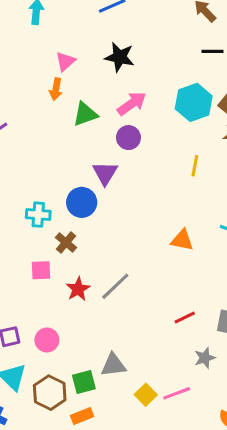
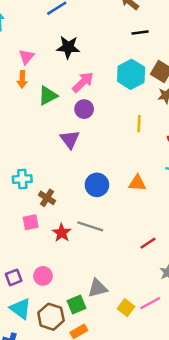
blue circle: (82, 202) -> (97, 185), moved
gray line: (115, 286) -> (90, 226), turned 70

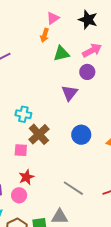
brown cross: (47, 198) -> (39, 134), size x1.5
gray line: (90, 226) -> (73, 188), moved
red star: (62, 233) -> (26, 177), moved

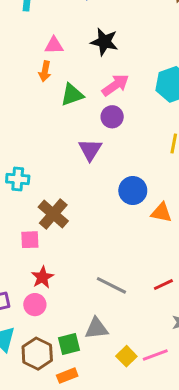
pink triangle: (53, 18) -> (54, 45), turned 40
cyan cross: (23, 114) -> (18, 179), moved
blue circle: (81, 135) -> (133, 191), moved

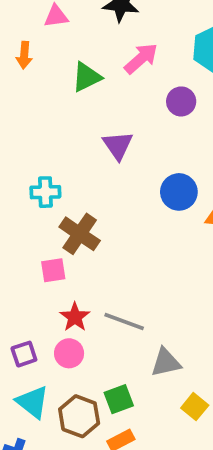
orange arrow: (45, 71) -> (24, 55), moved
purple circle: (112, 117) -> (181, 101), moved
cyan cross: (18, 179) -> (45, 192), moved
gray line: (111, 285) -> (124, 321), moved
gray triangle: (97, 328) -> (166, 362), moved

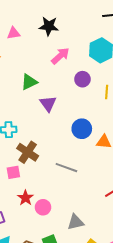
green triangle: (87, 77) -> (29, 82), moved
gray line: (124, 321) -> (66, 168), moved
pink circle: (69, 353) -> (43, 207), moved

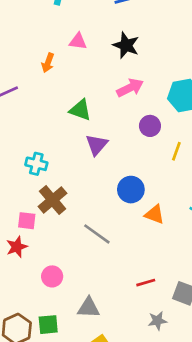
green triangle: (29, 82) -> (80, 110), turned 30
red star: (25, 198) -> (17, 247), moved

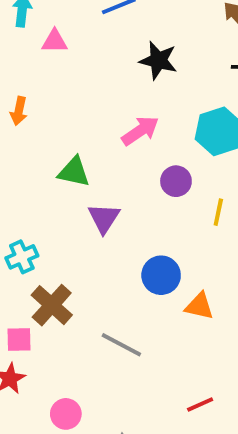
pink triangle: (78, 41) -> (55, 41), moved
black star: (126, 45) -> (158, 60), moved
cyan cross: (36, 164) -> (22, 257), turned -30

